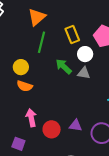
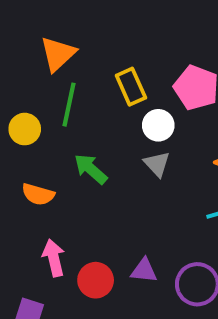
yellow circle: (21, 67) -> (25, 129), moved
green arrow: (64, 67) -> (91, 169), moved
gray triangle: (84, 73) -> (157, 164), turned 40

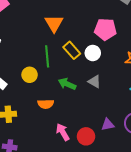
orange triangle: (58, 54) -> (54, 23), moved
yellow rectangle: (131, 87) -> (72, 50), moved
gray triangle: (157, 164) -> (94, 82), moved

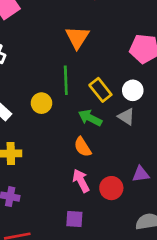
yellow rectangle: (72, 50) -> (100, 90), moved
white circle: (93, 53) -> (133, 90), moved
orange semicircle: (46, 104) -> (83, 147), moved, turned 56

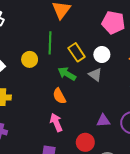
red circle: (111, 188) -> (85, 142), moved

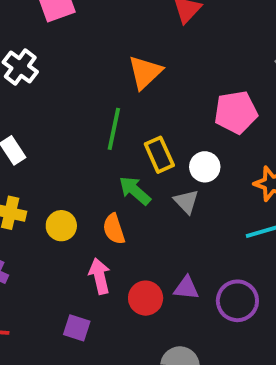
pink pentagon: (113, 23) -> (236, 112), turned -30
yellow circle: (30, 59) -> (61, 226), moved
red circle: (85, 142) -> (146, 298), moved

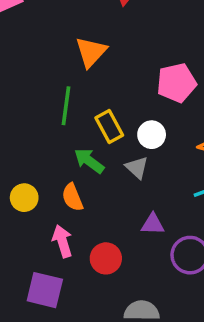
purple triangle: (186, 288) -> (153, 224), moved
purple square: (77, 328) -> (45, 290), size x1.5

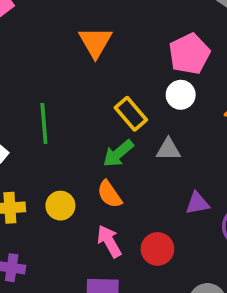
green line: (66, 106) -> (44, 123), moved
white circle: (152, 135) -> (181, 95), moved
green arrow: (89, 161) -> (118, 153), turned -64
gray triangle: (137, 168) -> (168, 149), turned -30

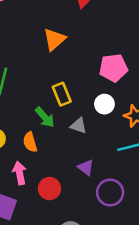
white circle: (181, 95) -> (104, 104), moved
green arrow: (118, 153) -> (45, 117), turned -110
purple triangle: (197, 203) -> (86, 167), turned 30

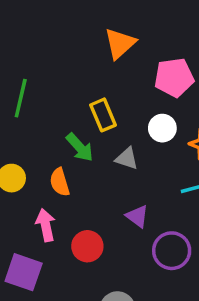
orange triangle: (54, 39) -> (120, 44), moved

